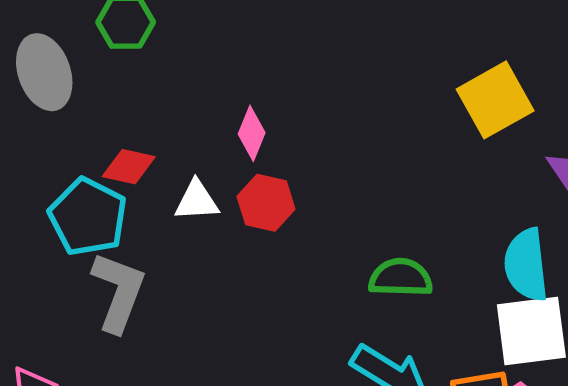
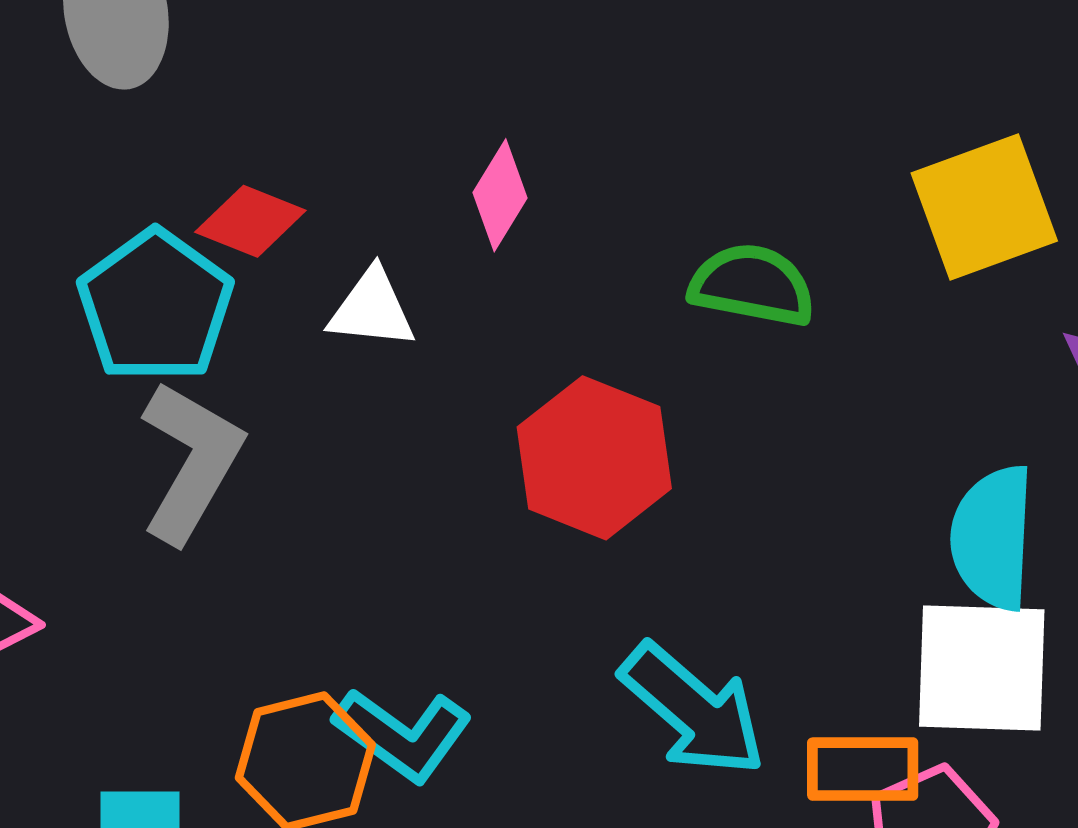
red hexagon: (266, 203) -> (594, 458), moved, size x1.4
green semicircle: (401, 278) -> (752, 285), moved

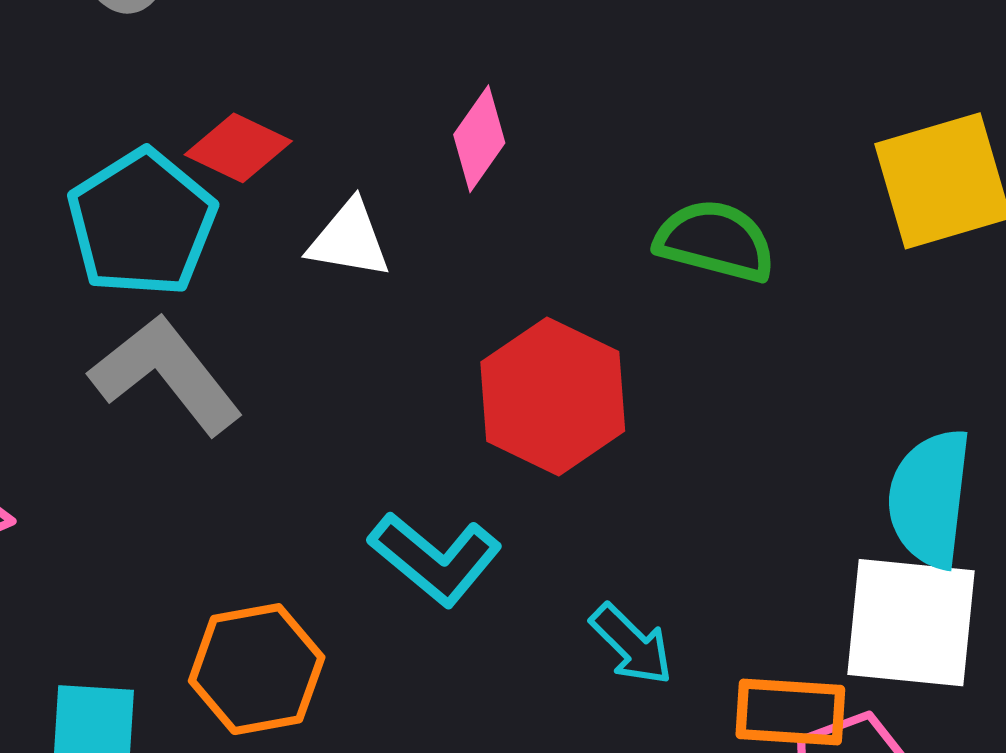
gray L-shape: (191, 462) -> (166, 374), turned -72
cyan arrow: (693, 710) -> (632, 644), size x0.6
cyan L-shape: (403, 734) -> (435, 559), moved

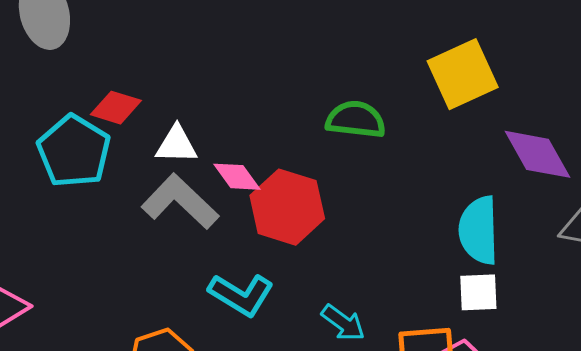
pink diamond: (479, 139) -> (237, 177), moved, turned -63
gray L-shape: (166, 374) -> (180, 202), moved
white square: (911, 623) -> (478, 292), size x0.6

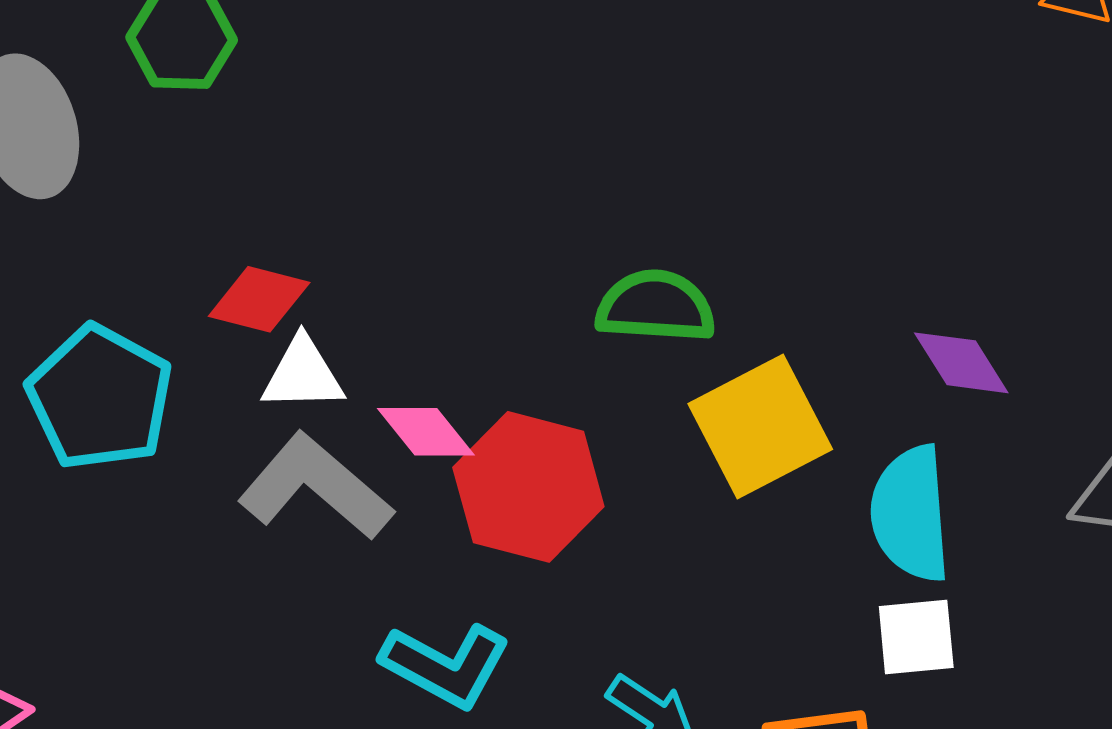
yellow square: (463, 74) -> (760, 426), moved
red diamond: (116, 108) -> (259, 299), moved
purple diamond: (537, 154) -> (961, 363), moved, size x0.7

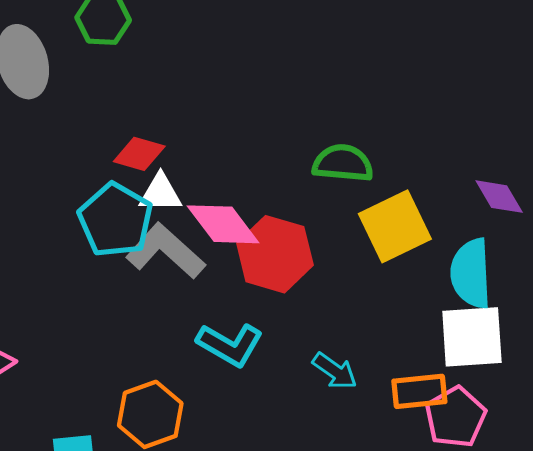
cyan pentagon: (100, 398) -> (115, 220), moved
pink diamond: (426, 432) -> (223, 224), size x1.5
white square: (916, 637) -> (472, 337), size x1.6

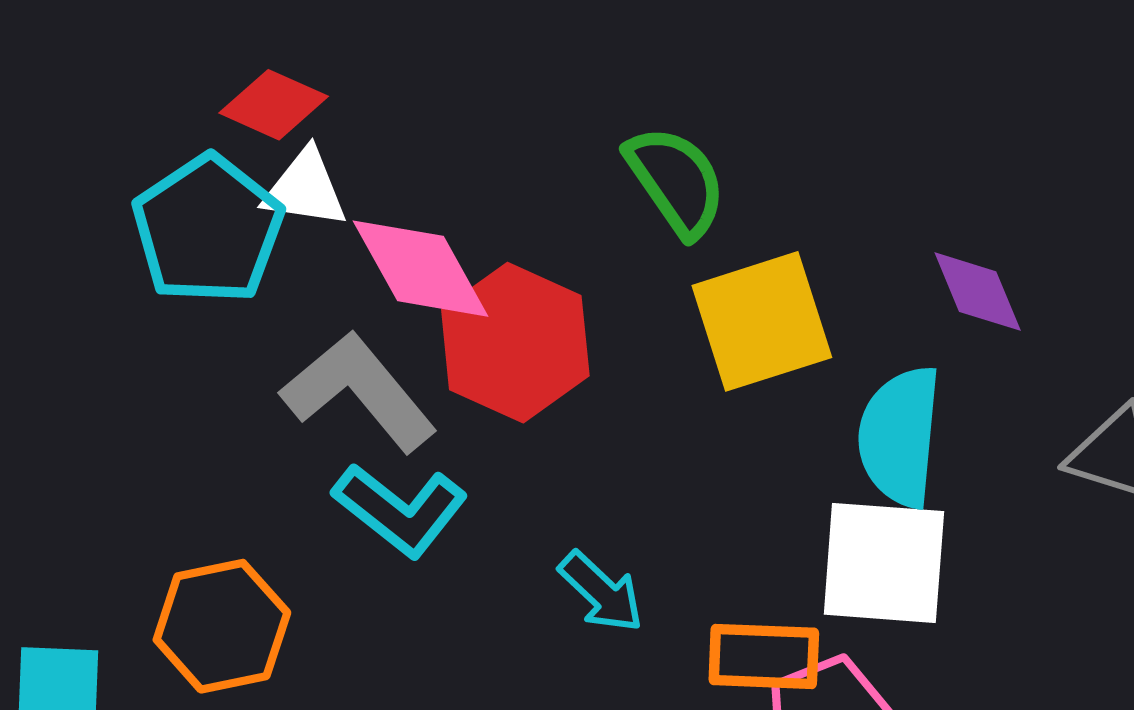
green semicircle: (343, 163) -> (676, 181), turned 42
gray L-shape: (165, 251) -> (359, 392), moved

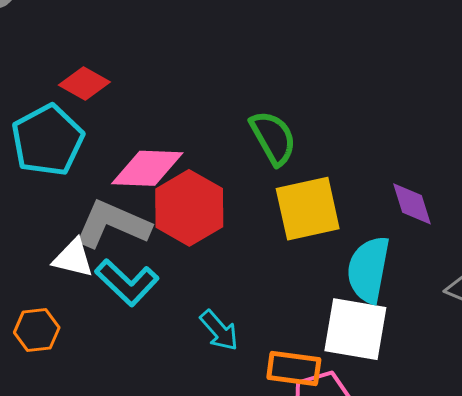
white triangle: (305, 189) -> (73, 258), moved
pink diamond: (420, 269) -> (147, 168), turned -64
gray L-shape: (359, 392) -> (112, 224), turned -32
orange hexagon: (222, 626) -> (37, 330), size x0.7

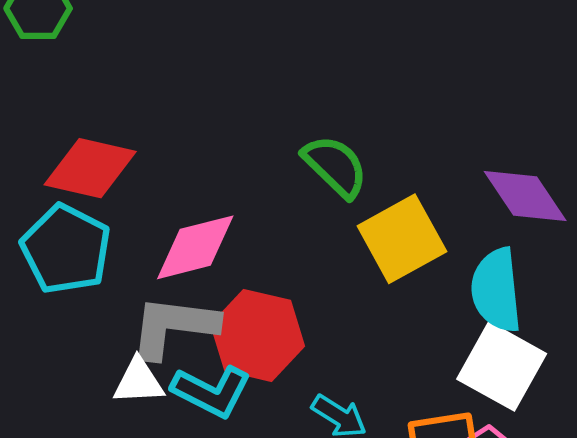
red diamond: (84, 84) -> (90, 168), size x1.5
purple diamond: (412, 204) -> (525, 196), size x1.4
red hexagon: (189, 208) -> (258, 335), moved
white square: (355, 329) -> (502, 366), turned 36

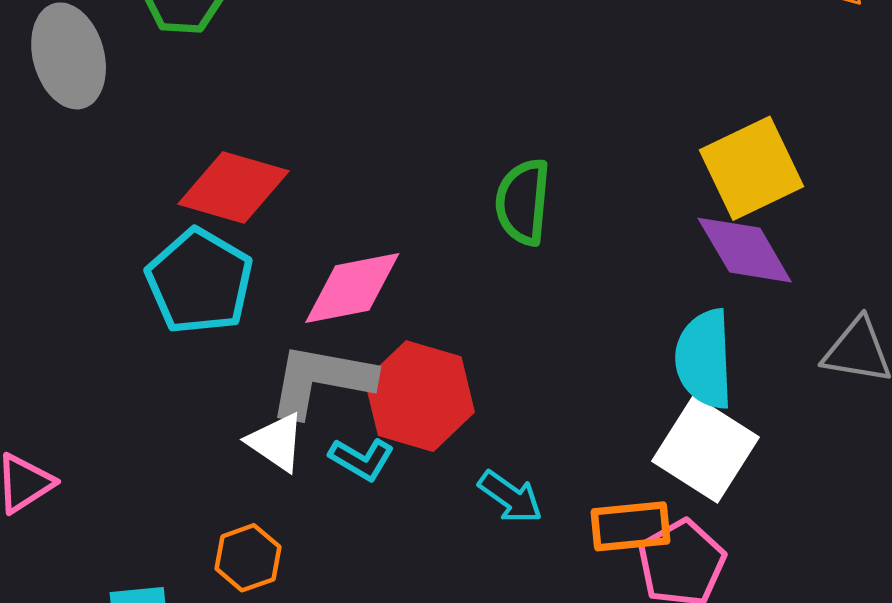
green semicircle: (335, 166) -> (523, 202), turned -132
yellow square: (402, 239) -> (751, 168), moved
white triangle: (139, 381) -> (276, 442), turned 34
cyan L-shape: (211, 391) -> (362, 459), size x0.7

